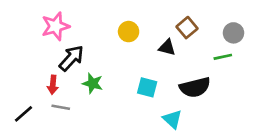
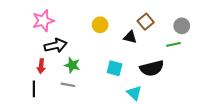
black arrow: (71, 58) -> (56, 45), turned 35
gray line: (61, 107) -> (68, 85), moved
black line: (24, 114) -> (34, 89), moved, turned -49

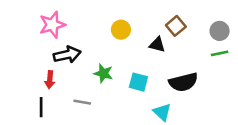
green line: (173, 44) -> (220, 53), moved
green star: (72, 65) -> (103, 73), moved

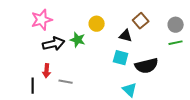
green star: (103, 73) -> (78, 40), moved
red arrow: (50, 80) -> (47, 71), moved
cyan square: (138, 82) -> (121, 58), moved

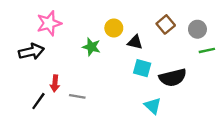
gray circle: (176, 25) -> (197, 29), moved
black triangle: (126, 36) -> (135, 42), moved
black arrow: (54, 44) -> (31, 52), moved
black line: (33, 86) -> (38, 101), turned 35

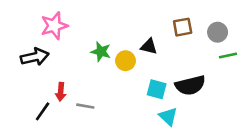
brown square: (166, 24) -> (183, 27), turned 30
yellow circle: (114, 28) -> (125, 61), moved
cyan square: (142, 68) -> (157, 89), moved

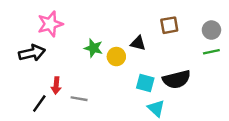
gray circle: (218, 32) -> (211, 30), moved

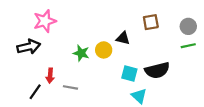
green star: (93, 48) -> (81, 53), moved

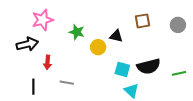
green line: (188, 46) -> (179, 73), moved
green star: (81, 53) -> (77, 32), moved
red arrow: (50, 76) -> (48, 62), moved
black line: (35, 92) -> (33, 87), turned -35

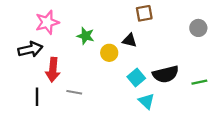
brown square: (143, 21) -> (144, 13), moved
red arrow: (48, 62) -> (53, 70), size x1.5
cyan square: (122, 69) -> (136, 78), turned 35

